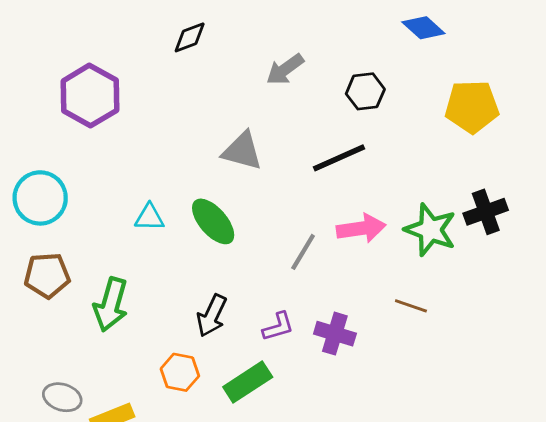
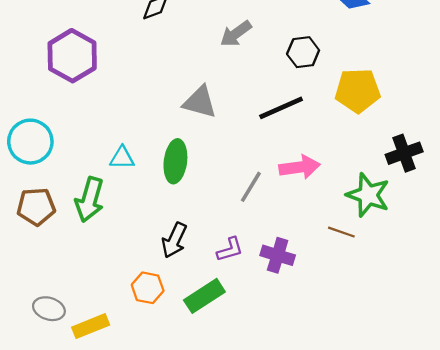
yellow pentagon: (472, 107) -> (358, 90), moved
green ellipse: (213, 221) -> (175, 161), turned 48
green star: (430, 230) -> (368, 195), moved
green arrow: (111, 305) -> (90, 200), moved

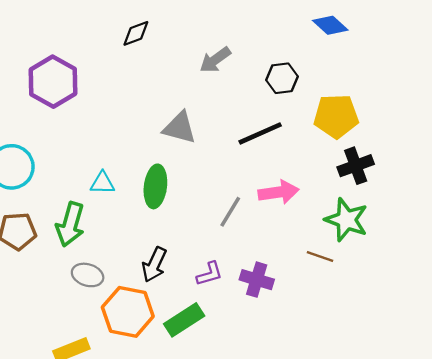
black cross: (404, 153) -> (356, 166), moved
orange hexagon: (148, 288) -> (128, 312), size x1.6
gray ellipse: (49, 309) -> (88, 275), moved

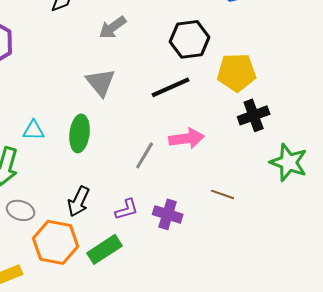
gray arrow: (215, 60) -> (113, 27), moved
black hexagon: (282, 78) -> (190, 39), size x1.4
gray triangle: (180, 128) -> (101, 82), turned 36
green star: (346, 220) -> (289, 162), moved

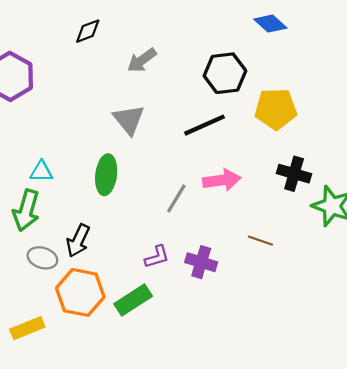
black cross: (254, 115) -> (294, 174), moved, turned 36
cyan triangle: (34, 130) -> (41, 171), moved
black arrow: (79, 201) -> (78, 241), moved

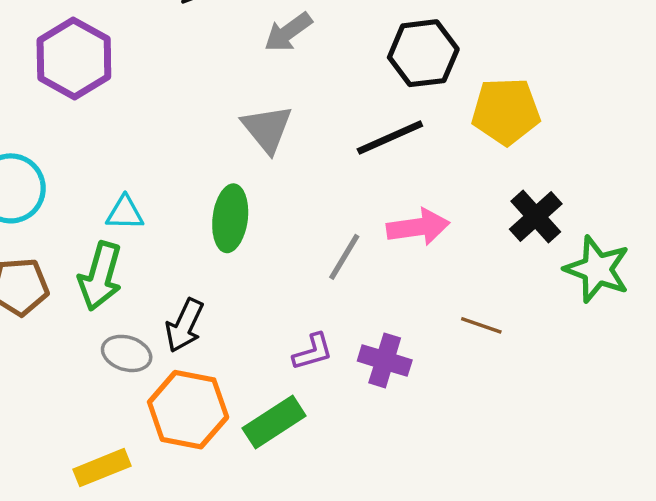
black cross: (294, 174) -> (536, 217), turned 32

